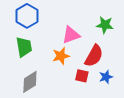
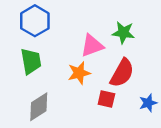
green star: (105, 25) -> (123, 33), moved
blue star: (106, 77) -> (148, 103), moved

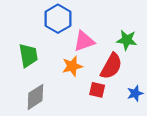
blue hexagon: (35, 21) -> (58, 19), moved
green star: (123, 33) -> (127, 40), moved

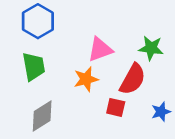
blue hexagon: (58, 19) -> (38, 21), moved

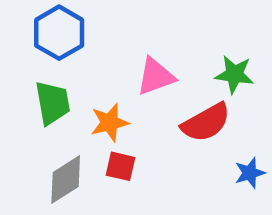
orange star: (86, 79) -> (110, 123), moved
red semicircle: (133, 79) -> (206, 123), turned 32
red square: (116, 107) -> (120, 166), moved

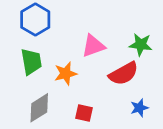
red square: (120, 166) -> (84, 113), moved
blue star: (250, 173) -> (139, 108), moved

